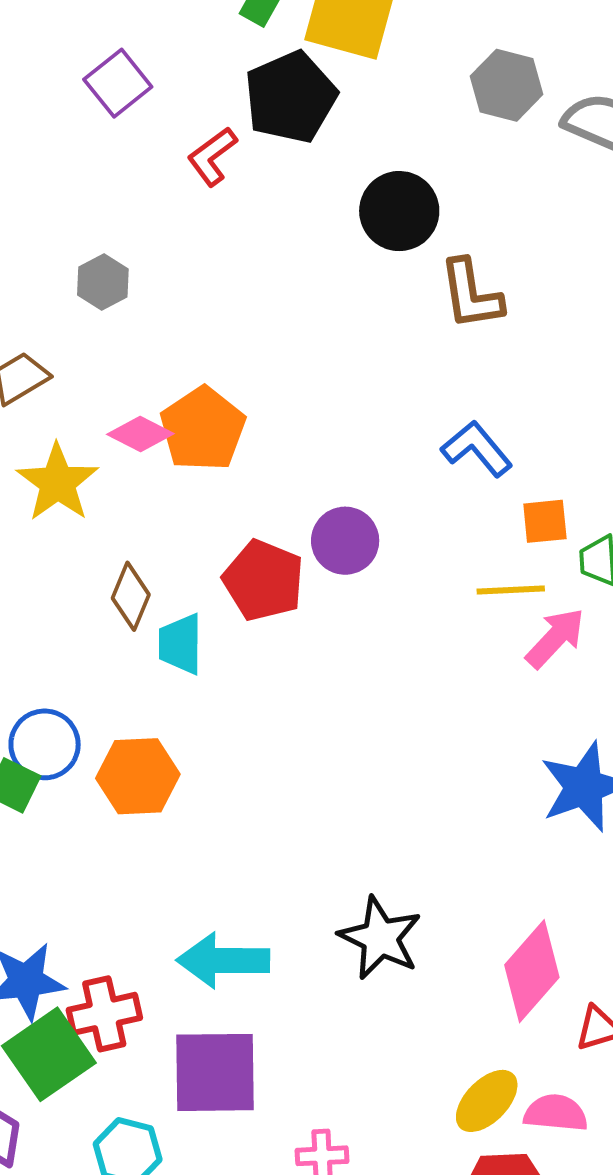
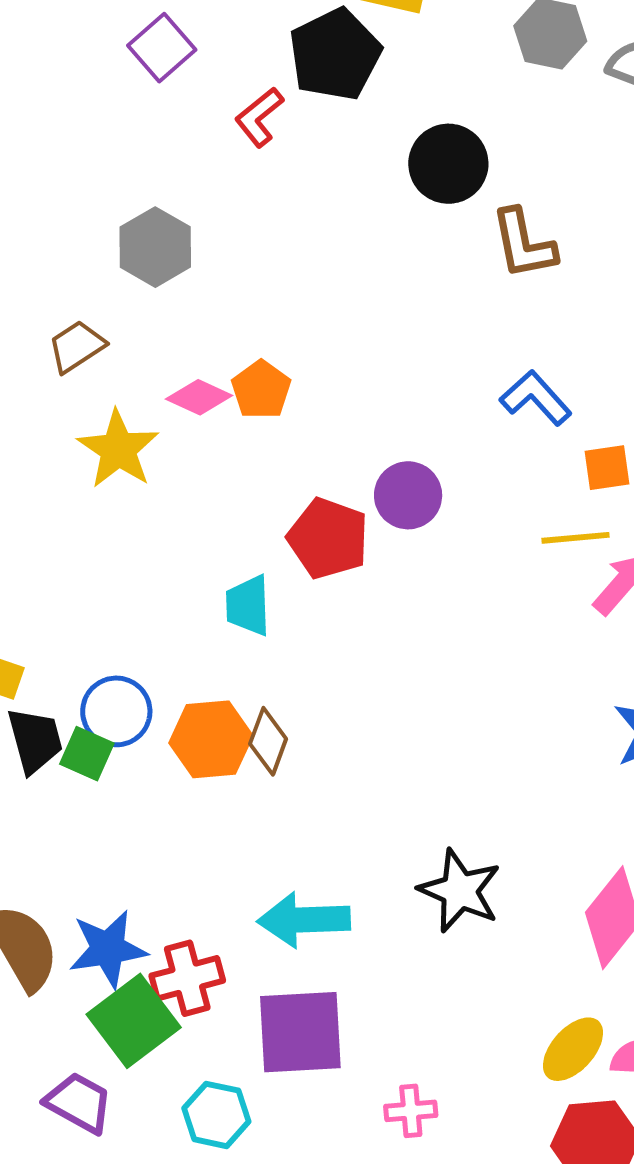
gray hexagon: (103, 282) -> (155, 247), size x1.4
orange pentagon: (203, 429) -> (261, 390), size x0.7
brown diamond: (131, 596) -> (268, 741), moved

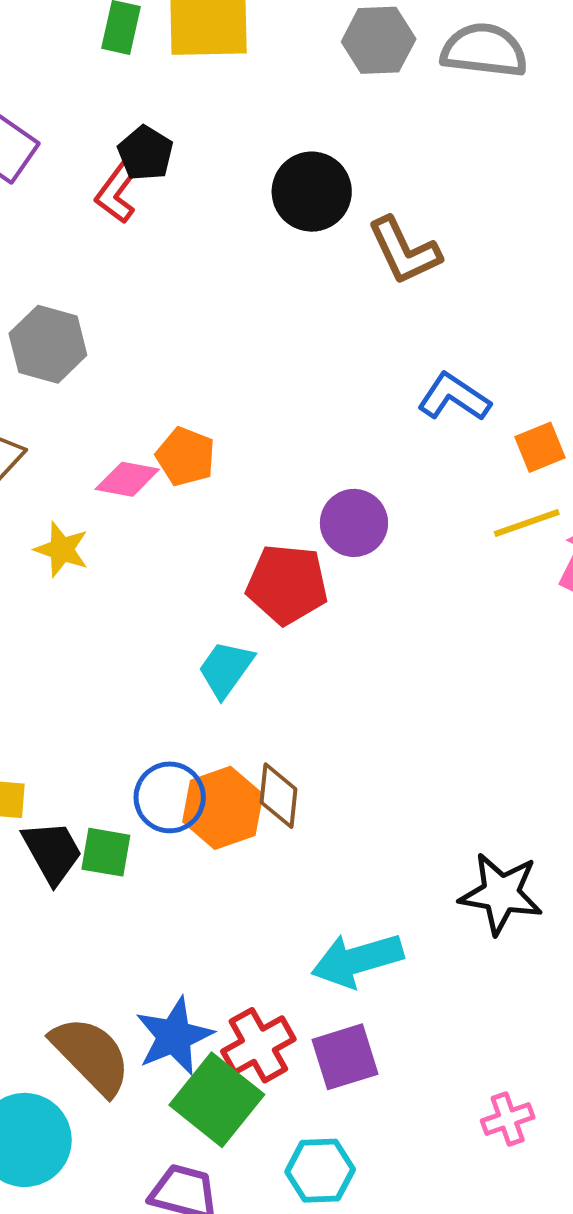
black pentagon: (335, 54) -> (145, 153), moved, size x0.6
yellow star: (118, 449) -> (62, 549), size x0.7
cyan trapezoid: (248, 605) -> (226, 669), turned 52
blue circle: (116, 711) -> (170, 797), moved
purple square: (300, 1032) -> (345, 1057), moved, size x0.7

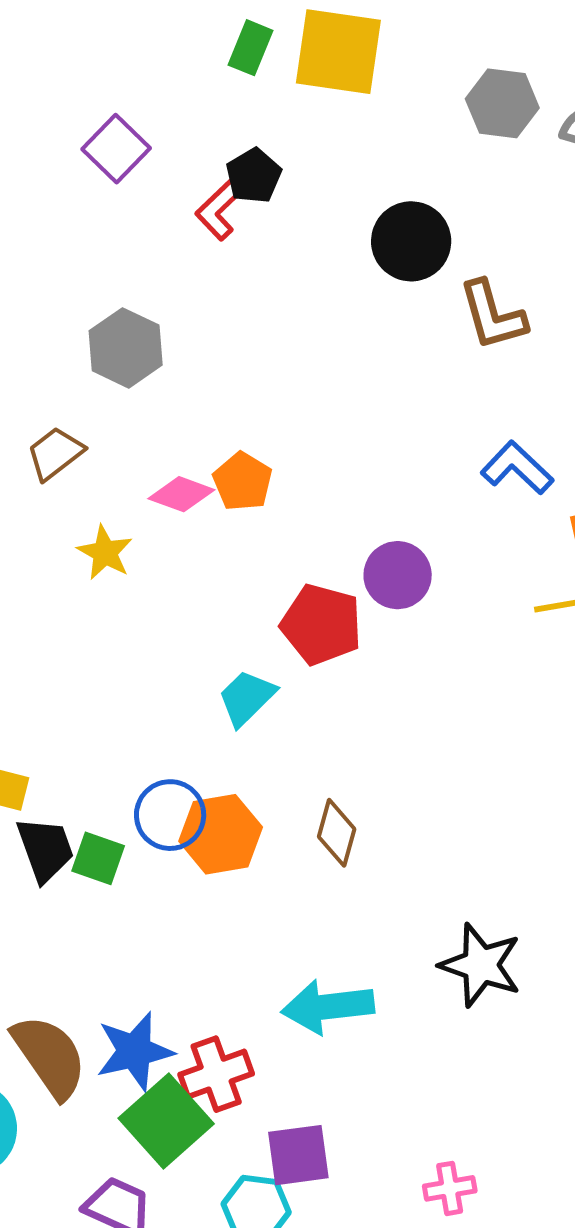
brown diamond: (279, 796) -> (337, 833), moved
purple square: (345, 1057) -> (298, 1155), moved

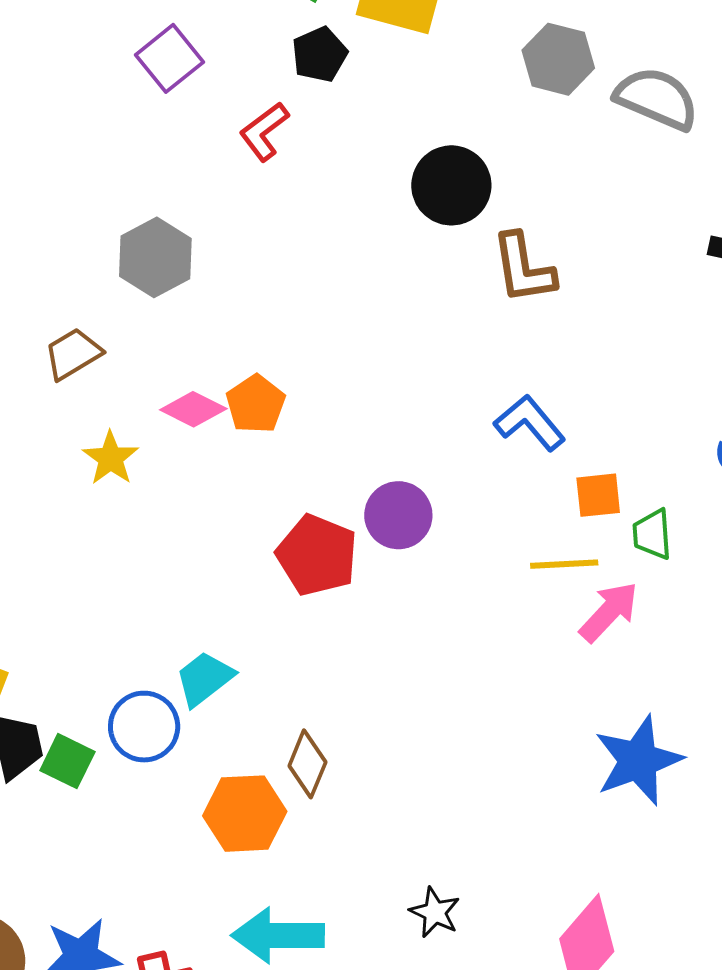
black pentagon: (254, 176) -> (320, 55), moved
cyan trapezoid: (247, 698) -> (204, 679), moved
orange hexagon: (221, 834) -> (245, 814), moved
black star: (481, 965) -> (435, 912), size x0.6

